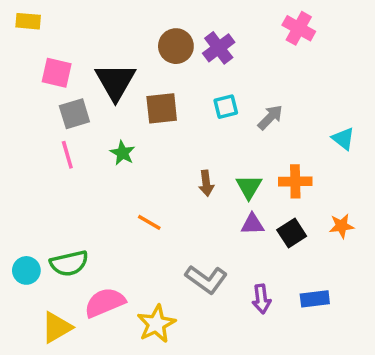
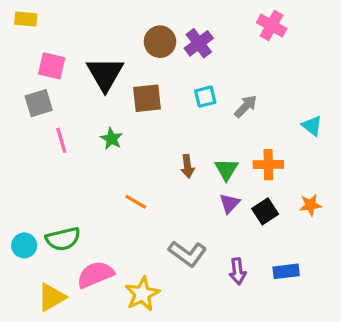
gray square: (74, 114) -> (39, 103), moved
purple triangle: (252, 224) -> (230, 203), turned -45

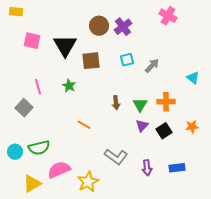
gray square: (39, 103) -> (24, 108), moved, turned -30

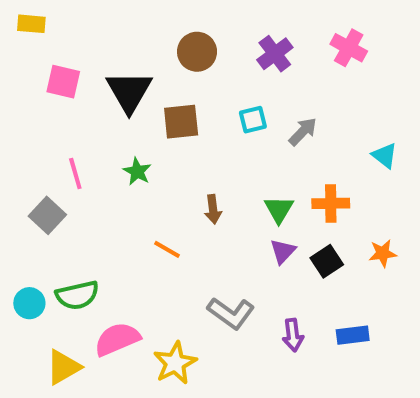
pink cross: (168, 16) -> (349, 48), moved
purple cross: (123, 27) -> (275, 54), moved
brown arrow: (116, 103) -> (213, 209), moved

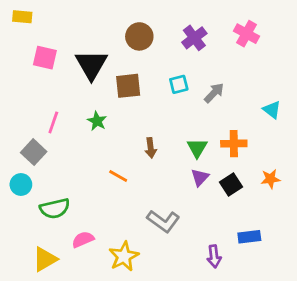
pink line: (75, 173) -> (53, 122), turned 35
cyan circle: (29, 303) -> (21, 184), moved
purple arrow: (293, 335) -> (214, 256), moved
pink semicircle: (117, 339) -> (83, 239), size x0.7

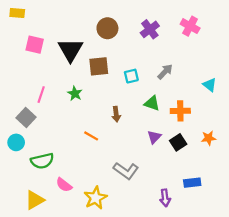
cyan square: (179, 84) -> (131, 76), moved
green triangle: (197, 148) -> (152, 103), moved, turned -42
pink semicircle: (83, 239) -> (64, 185), turned -119

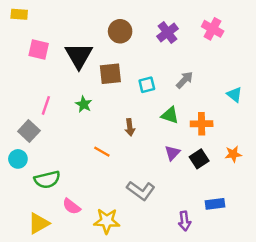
yellow star: (95, 198) -> (107, 221), turned 30

